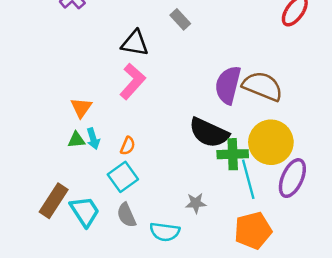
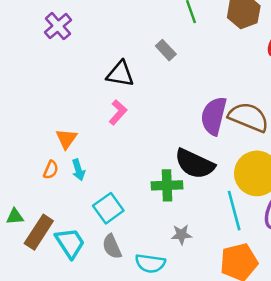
pink L-shape: (132, 81) -> (118, 112), size x0.7
green triangle: (76, 140) -> (15, 217), moved
orange semicircle: (128, 146) -> (51, 170), moved
green cross: (233, 154) -> (167, 185), moved

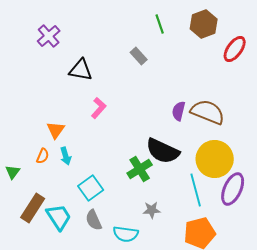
black triangle: (120, 74) -> (81, 70), moved
purple semicircle: (214, 116) -> (179, 111), size x0.6
green cross: (167, 185) -> (140, 169), turned -30
green triangle: (15, 217) -> (13, 172), moved, turned -49

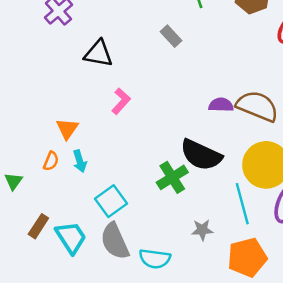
purple semicircle: (179, 111) -> (221, 105), turned 78
brown rectangle: (33, 208) -> (38, 226), size x0.7
gray star: (152, 210) -> (202, 230), moved
gray semicircle: (94, 220) -> (115, 241), size x1.4

